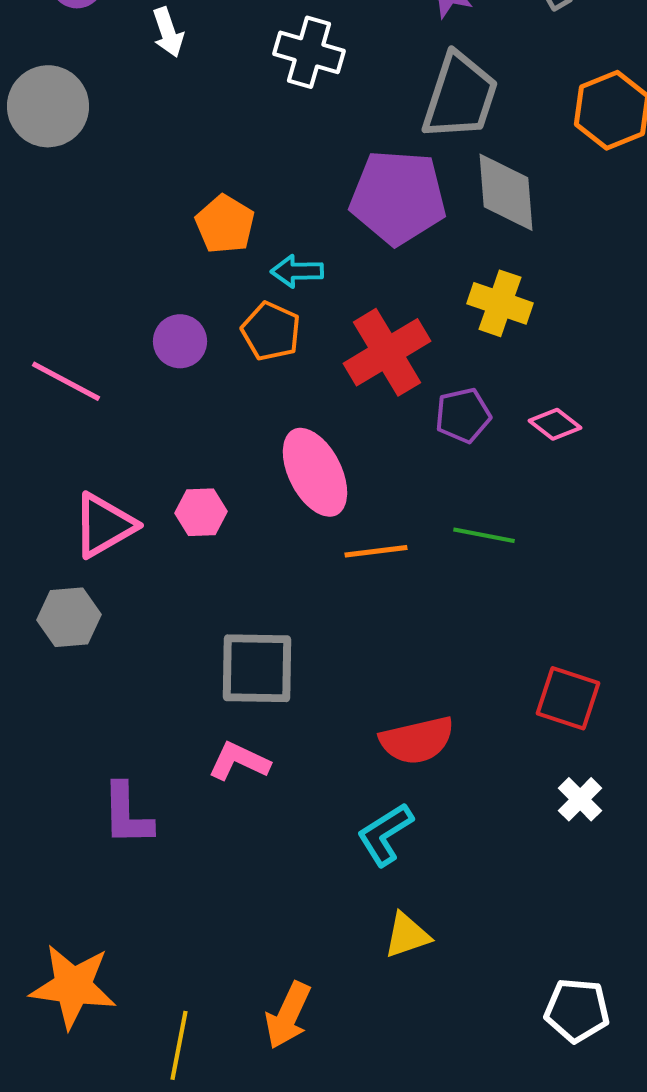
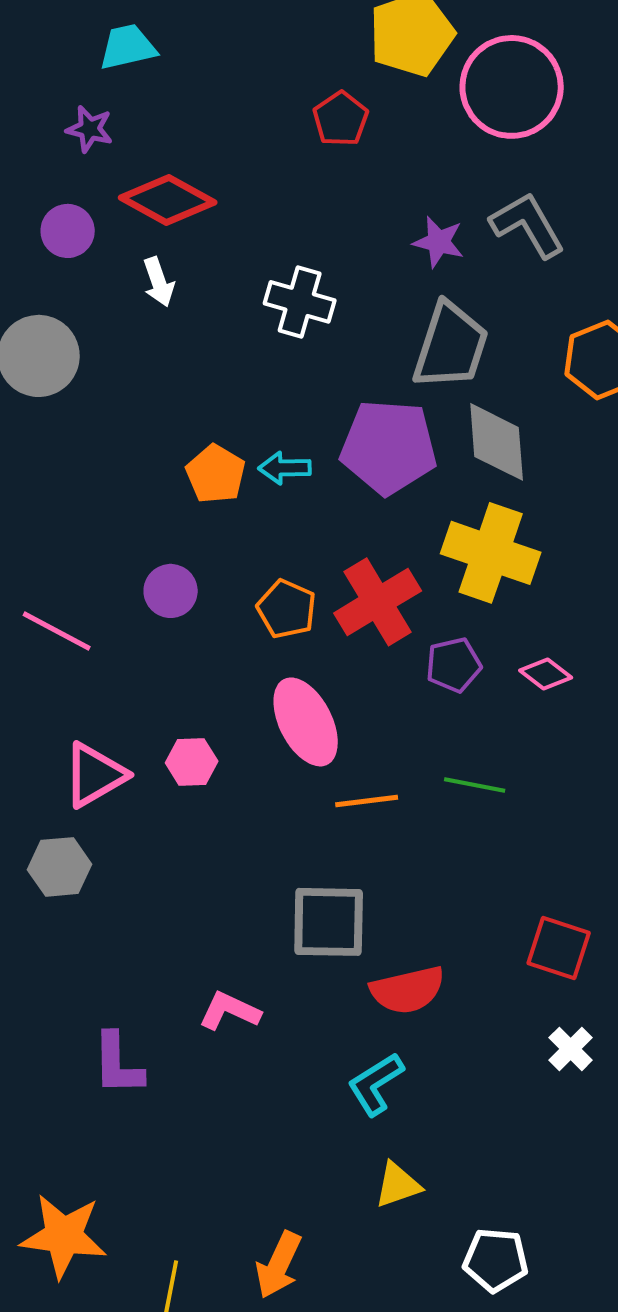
cyan arrow: (297, 271) -> (285, 468), moved
yellow cross: (500, 303) -> (491, 553), size x1.5
orange pentagon: (271, 331) -> (287, 609), moved
gray square: (257, 668) -> (329, 922), moved
white pentagon: (577, 1010) -> (496, 1260), moved

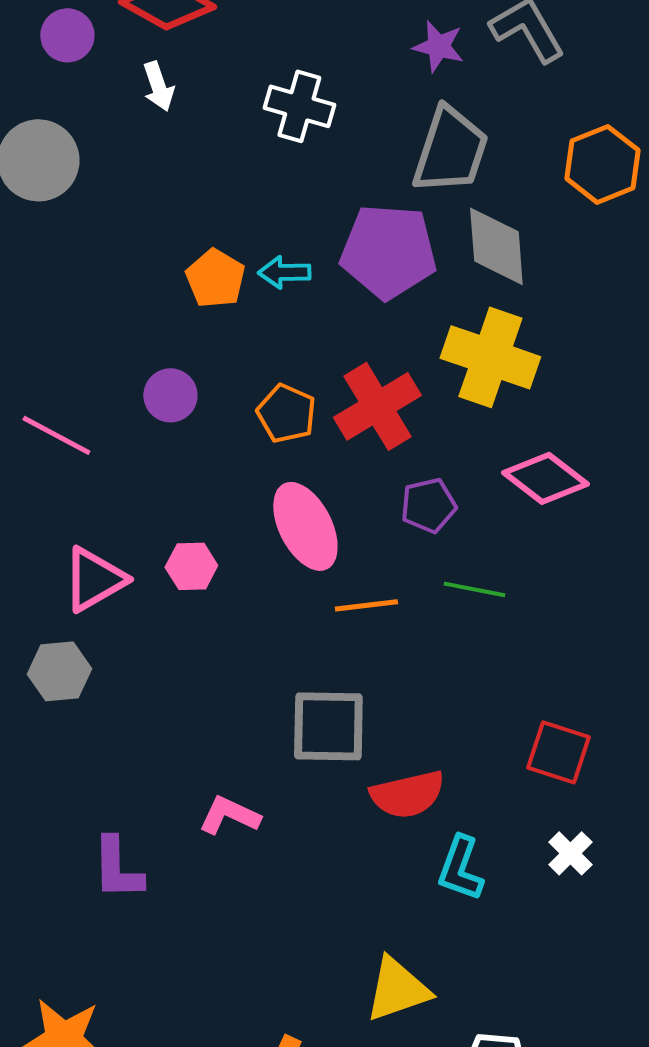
purple pentagon: (454, 665) -> (428, 505), moved
pink diamond: (546, 674) -> (545, 478), size x1.6
cyan L-shape: (376, 1084) -> (460, 868), moved, turned -38
yellow triangle: (398, 1185) -> (397, 989), size x1.4

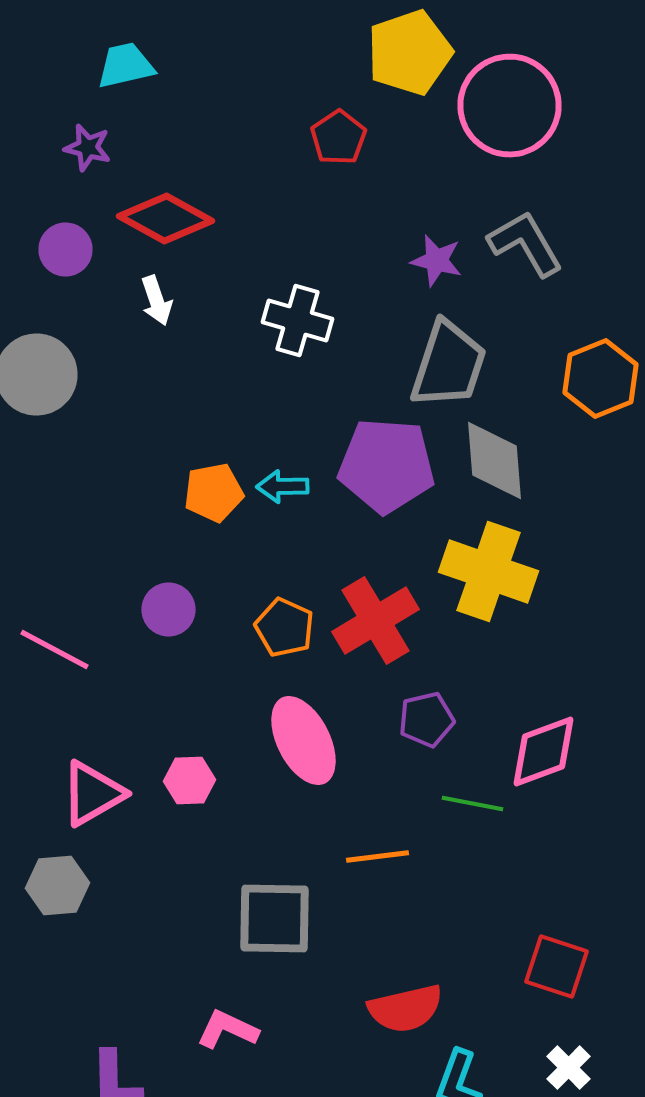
orange pentagon: (215, 278) -> (214, 493), turned 30
pink diamond: (545, 478) -> (544, 752), moved, turned -58
orange line: (366, 605) -> (378, 857), moved
gray square: (328, 726) -> (274, 919), moved

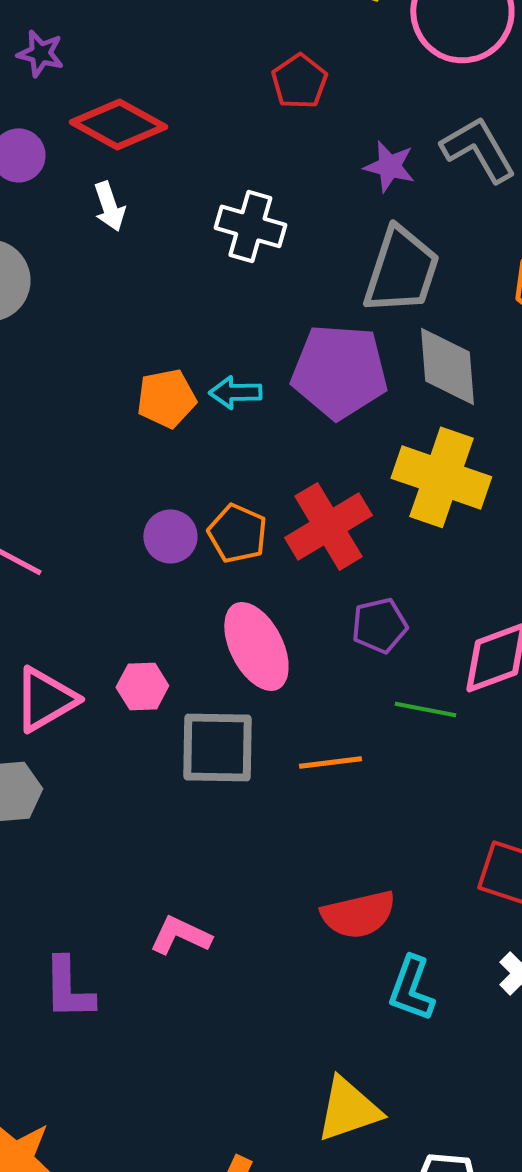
red pentagon: (338, 138) -> (299, 81), moved
purple circle: (168, 610) -> (170, 536), moved
gray square: (274, 919) -> (217, 747), moved

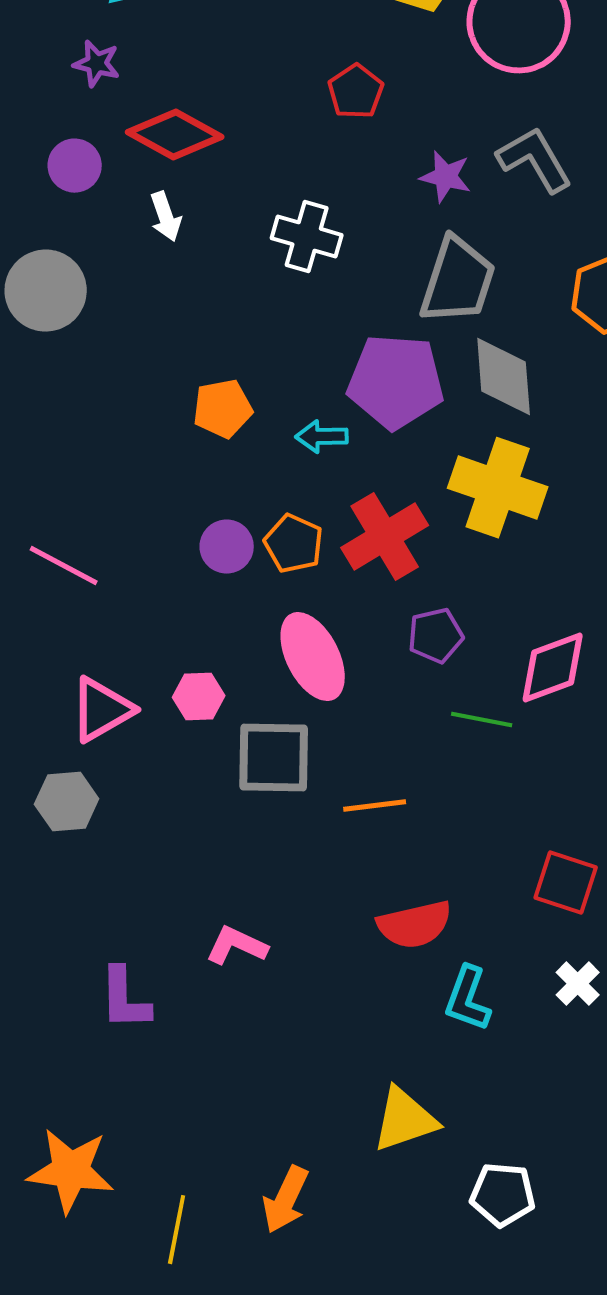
cyan arrow: (235, 392) -> (322, 437), moved
orange line: (330, 762) -> (375, 806), moved

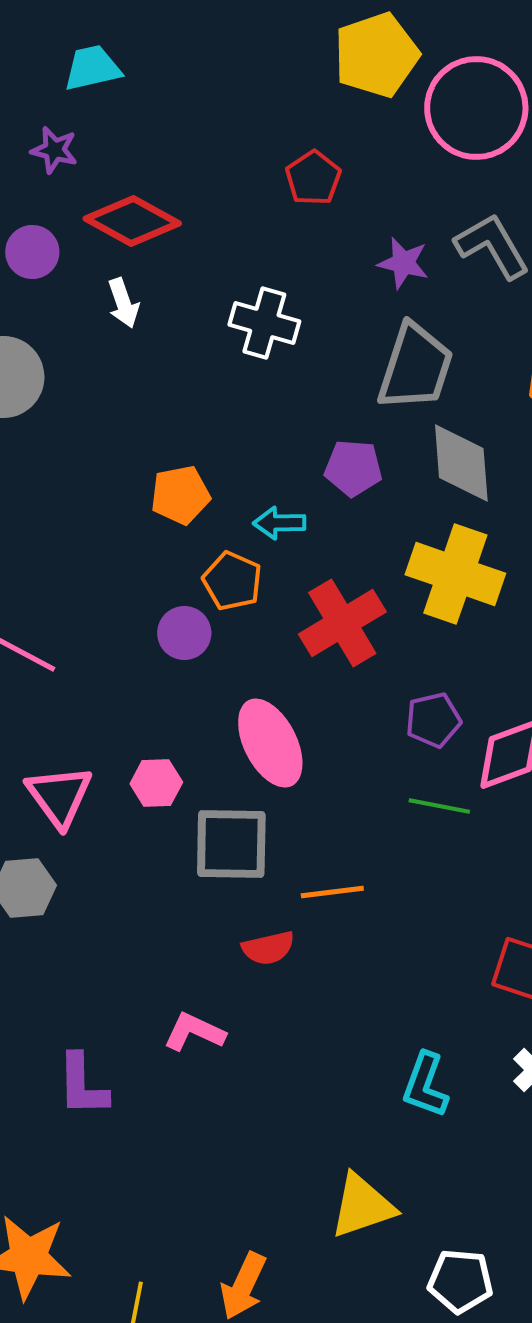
purple pentagon: (396, 382) -> (353, 468), size x0.6
orange pentagon: (294, 544) -> (232, 581), moved
purple pentagon: (436, 636) -> (433, 720), moved
pink triangle: (102, 710) -> (59, 796), turned -36
red semicircle: (415, 925) -> (268, 948), moved, size x0.7

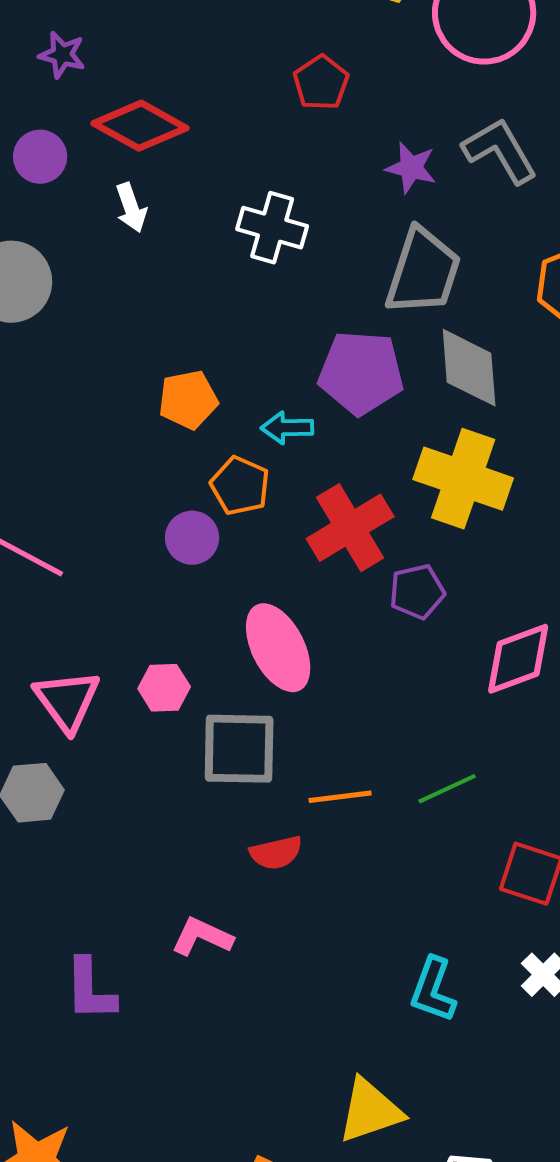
purple pentagon: (353, 468) -> (361, 373), size x1.5
purple pentagon: (433, 720) -> (417, 592), moved
green line: (439, 806) -> (447, 789), moved, turned -36

